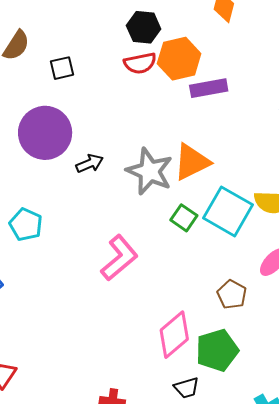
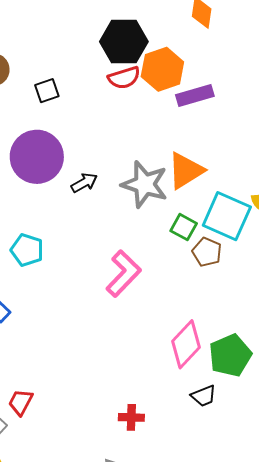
black hexagon: (144, 27) -> (124, 42), size x1.4
brown pentagon: (232, 294) -> (207, 252), moved

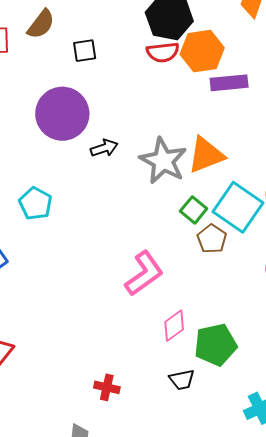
pink L-shape: (123, 274) -> (144, 273), moved
pink diamond: (186, 344) -> (174, 326), size x0.7

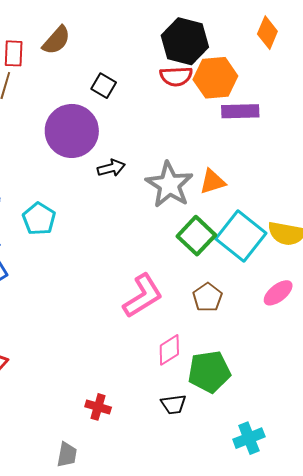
black square: (85, 51) -> (104, 86), moved, turned 35
orange triangle: (206, 155) -> (212, 182), size x0.7
green square: (194, 210) -> (196, 236), size x1.4
brown pentagon: (212, 239) -> (207, 297), moved

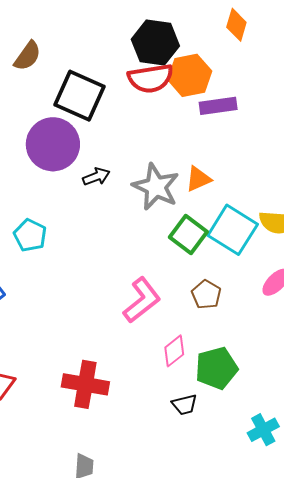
red semicircle: (176, 76) -> (151, 78), size x1.4
black square: (104, 86) -> (79, 96), size x2.0
red cross: (98, 407) -> (85, 384), moved, size x1.8

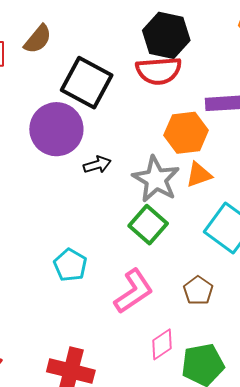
orange hexagon: (190, 75) -> (186, 133), moved
cyan pentagon: (30, 235) -> (70, 265), moved
green square: (188, 235) -> (148, 225), moved

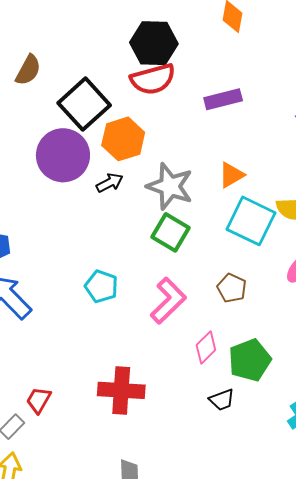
black square: (87, 83) -> (84, 104), turned 30
orange hexagon: (186, 133) -> (123, 139), moved
orange triangle: (199, 175) -> (231, 175), moved

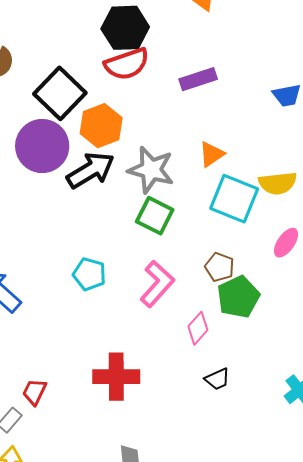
black arrow: (110, 183) -> (91, 170), size x1.8
green pentagon: (250, 360) -> (238, 297), moved

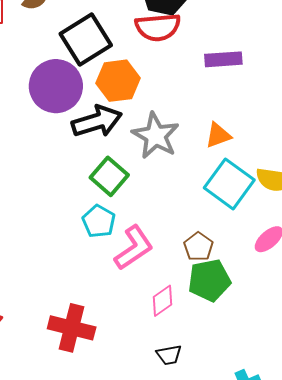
green square: (155, 216) -> (109, 176), moved
cyan pentagon: (89, 274) -> (99, 221), moved

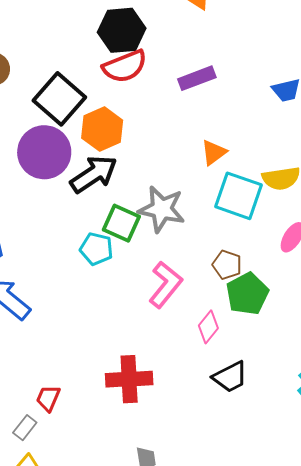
gray star: (156, 136) -> (162, 209), moved
cyan pentagon: (99, 221) -> (96, 249), moved
black trapezoid: (169, 355) -> (230, 377), size x1.4

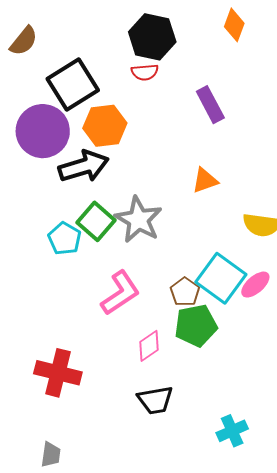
red semicircle: (125, 66) -> (145, 72), size x0.6
purple rectangle: (197, 78) -> (210, 105), turned 66
cyan square: (238, 196) -> (221, 278), moved

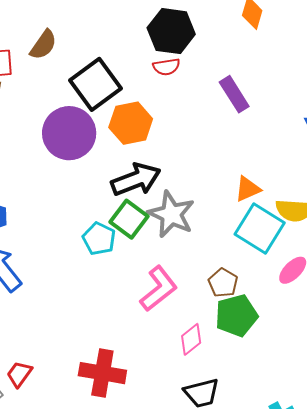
black arrow: (84, 166) -> (136, 179), moved
orange triangle: (205, 181) -> (248, 189), moved
cyan square: (221, 278) -> (260, 229), moved

